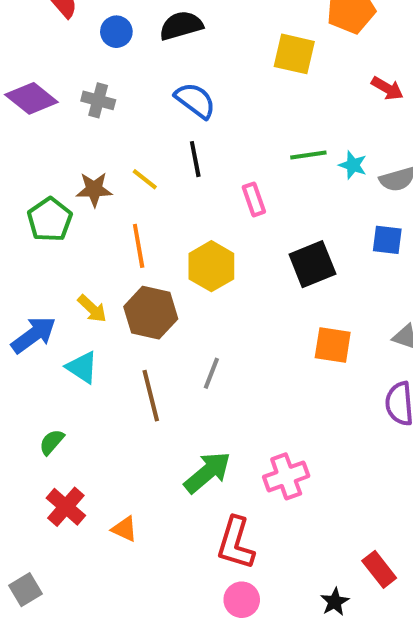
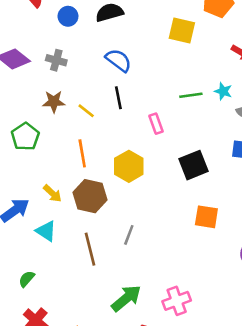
cyan star: (353, 165) -> (223, 91), moved
brown star: (94, 189) -> (54, 102), moved

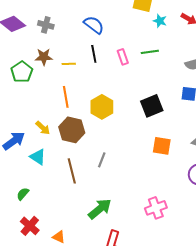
cyan star: (223, 91) -> (160, 21), moved
yellow line: (86, 111) -> (69, 64), turned -40
pink rectangle: (156, 124) -> (123, 57), moved
green pentagon: (25, 137) -> (22, 72), moved
pink cross: (177, 301) -> (156, 208), moved

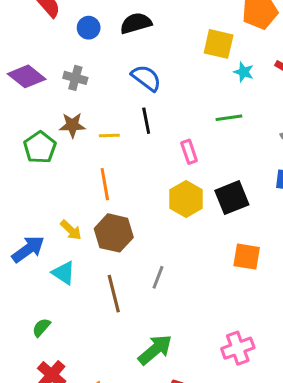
pink rectangle: (123, 57) -> (189, 152), moved
yellow hexagon: (102, 107) -> (186, 199), moved

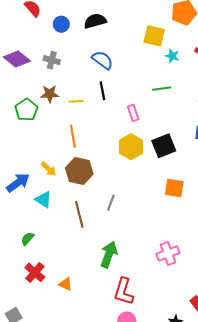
green arrow: (155, 350) -> (109, 255), turned -30

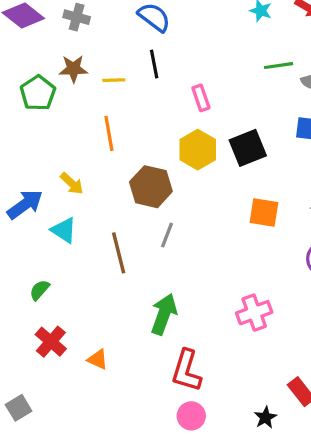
green line: (162, 89) -> (278, 66), moved
brown hexagon: (79, 171) -> (151, 187), moved

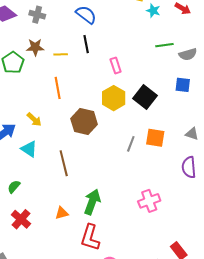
black square: (248, 148) -> (145, 97), turned -30
gray line: (167, 235) -> (131, 144), moved
orange triangle: (98, 359) -> (62, 213), moved, turned -40
red L-shape: (186, 371) -> (90, 238), moved

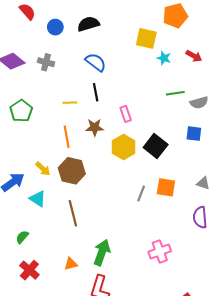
brown star: (35, 47) -> (95, 127), moved
brown hexagon: (84, 122) -> (72, 171), moved

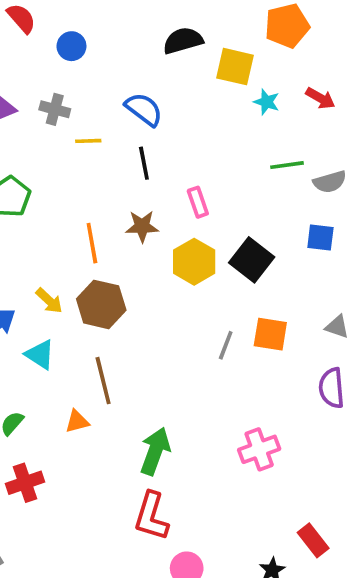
black semicircle: (88, 24) -> (183, 41), moved
yellow line: (70, 103) -> (88, 141), moved
orange triangle: (71, 264) -> (77, 421), moved
red cross: (29, 270) -> (25, 483), turned 30

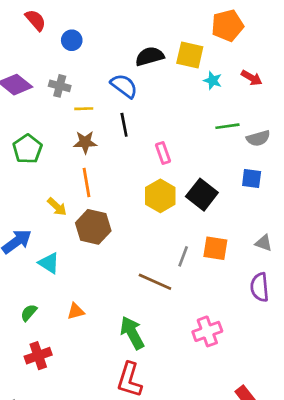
black semicircle: (183, 41) -> (150, 56), moved
brown star: (142, 226) -> (85, 142), moved
yellow arrow: (49, 301) -> (57, 207), moved
brown line: (103, 381) -> (155, 282), moved, turned -52
green arrow: (155, 451) -> (132, 333), turned -48

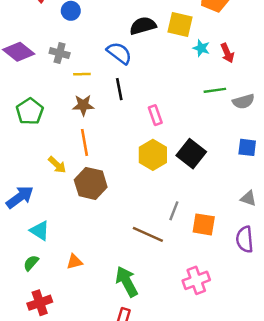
red arrow: (252, 78) -> (227, 53), moved, turned 36
blue square: (252, 178) -> (247, 147), moved
orange square: (215, 248) -> (204, 224), moved
cyan triangle: (49, 263) -> (40, 231), moved

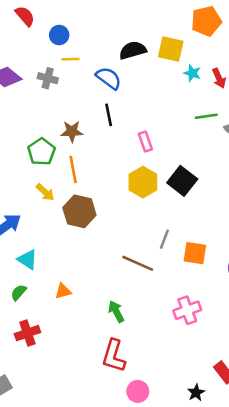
yellow line: (82, 74) -> (71, 59), moved
green pentagon: (30, 111) -> (41, 152), moved
green arrow: (127, 282) -> (116, 311), size x0.7

